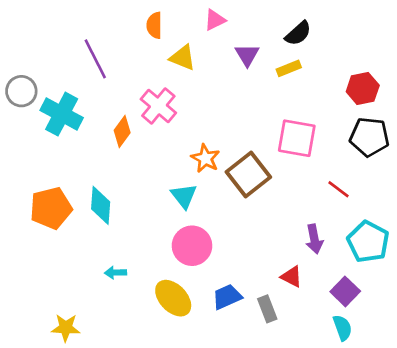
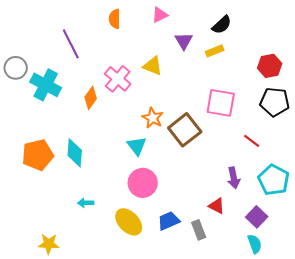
yellow triangle: (183, 58) -> (153, 66), moved

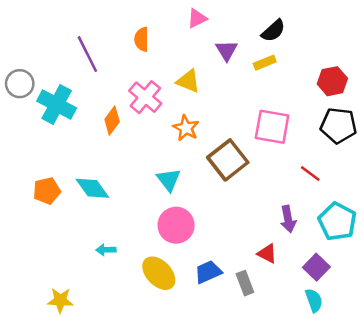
orange semicircle: (115, 19) -> (142, 39), moved
orange star: (153, 118) -> (186, 128), moved
cyan diamond: (75, 153) -> (92, 188), turned -40
orange pentagon: (38, 155) -> (47, 191), size x0.7

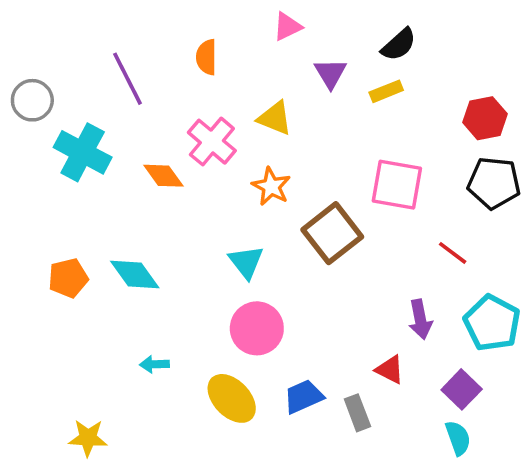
gray circle: (20, 84) -> (32, 100), moved
orange diamond: (112, 121) -> (163, 176), turned -72

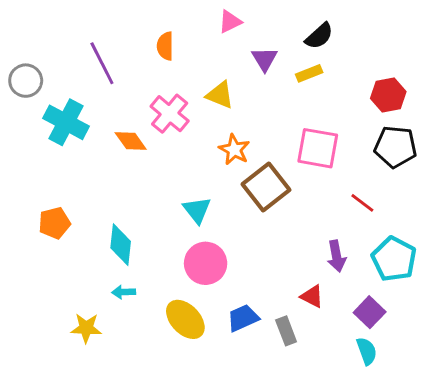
orange star: (271, 186) -> (234, 150), moved
cyan diamond: (135, 274) -> (121, 245), moved, turned 42
yellow star: (88, 438) -> (86, 328), moved

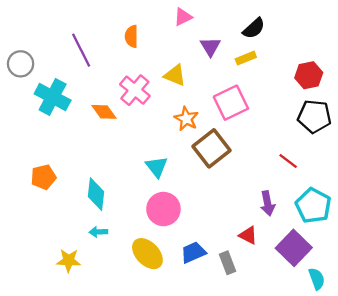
pink square: (318, 148) -> (231, 103), moved, turned -36
purple square: (370, 312) -> (294, 248), size x1.4
cyan semicircle: (367, 351) -> (317, 279), moved

